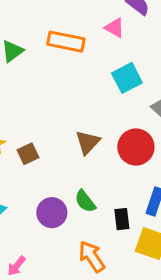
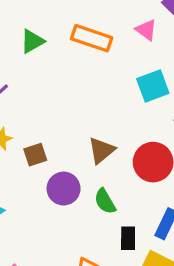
green semicircle: (85, 201) -> (105, 201), moved
purple circle: (52, 213) -> (64, 189), moved

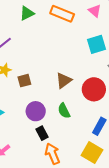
purple circle: (64, 189) -> (36, 111), moved
black rectangle: (128, 238) -> (42, 133), moved, turned -32

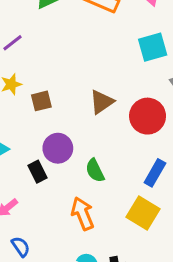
green semicircle: (64, 111) -> (95, 171), moved
black rectangle: (42, 133) -> (37, 172), moved

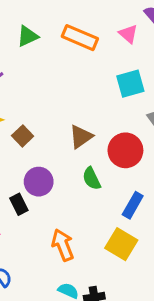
brown square: (41, 101) -> (23, 136), turned -30
green semicircle: (95, 171) -> (92, 179), moved

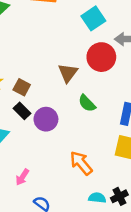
red circle: (125, 150) -> (101, 57), moved
black rectangle: (19, 204) -> (22, 111), moved

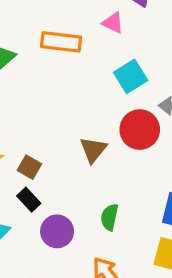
green semicircle: (87, 103) -> (110, 217), moved, turned 54
purple circle: (46, 119) -> (57, 231), moved

